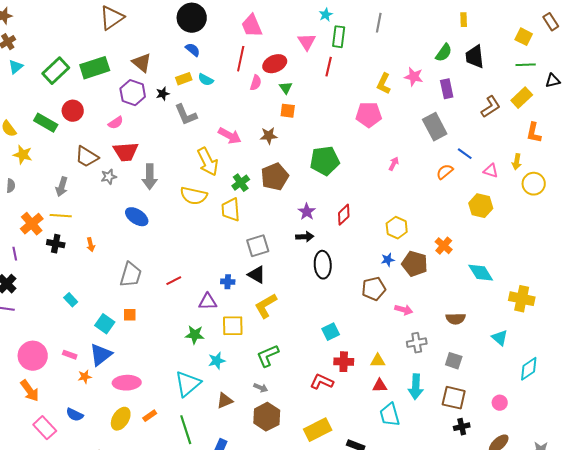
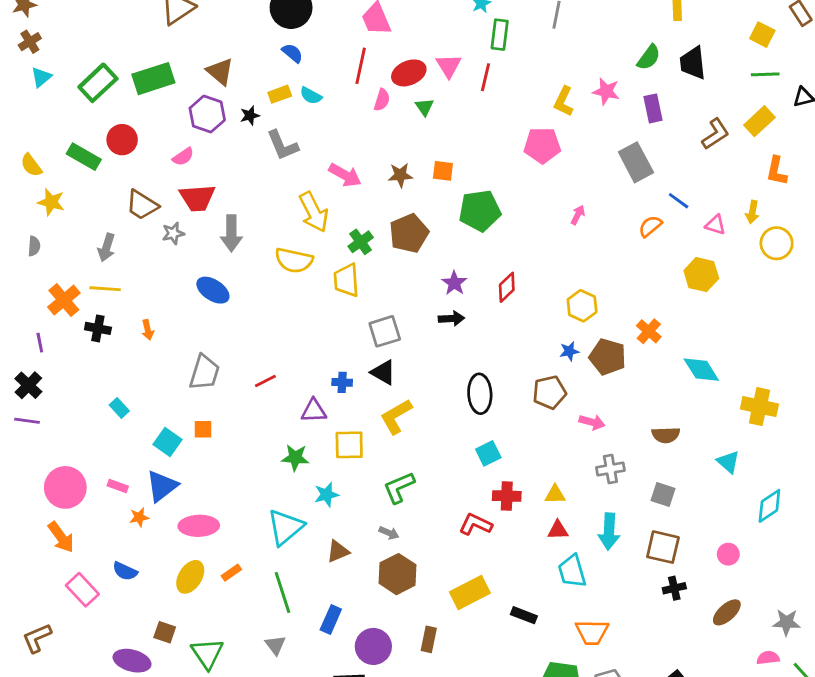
pink triangle: (307, 42) -> (449, 66), moved
orange square: (288, 111) -> (443, 171), moved
black ellipse: (323, 265) -> (480, 394), moved

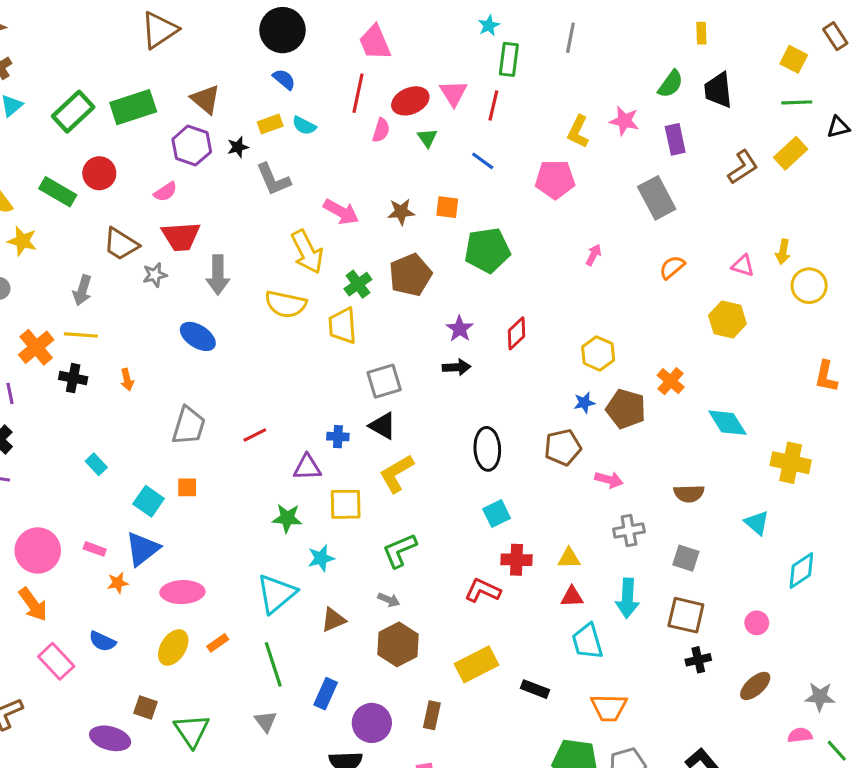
orange L-shape: (777, 171) -> (826, 377), moved
blue line: (679, 201) -> (483, 161), moved

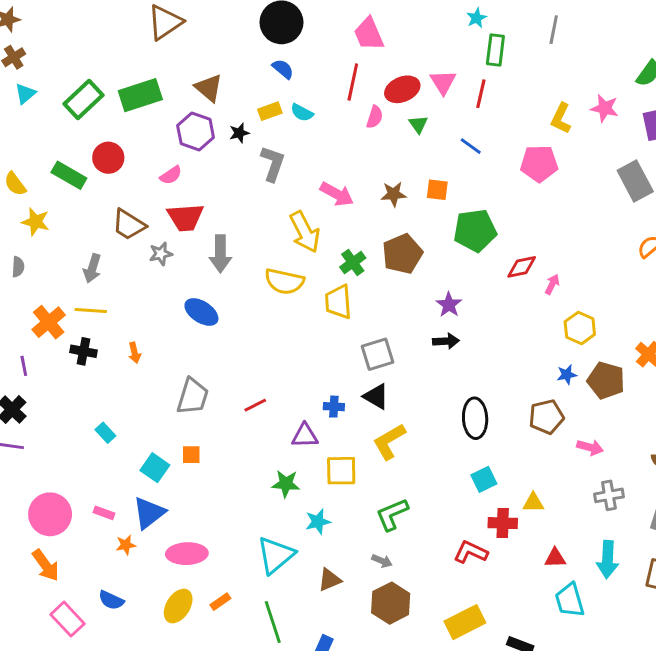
gray L-shape: (273, 179) -> (273, 164), turned -138
pink arrow: (594, 255) -> (552, 284), moved
red diamond: (517, 333) -> (522, 267), moved, turned 32
yellow triangle: (569, 558) -> (533, 503), moved

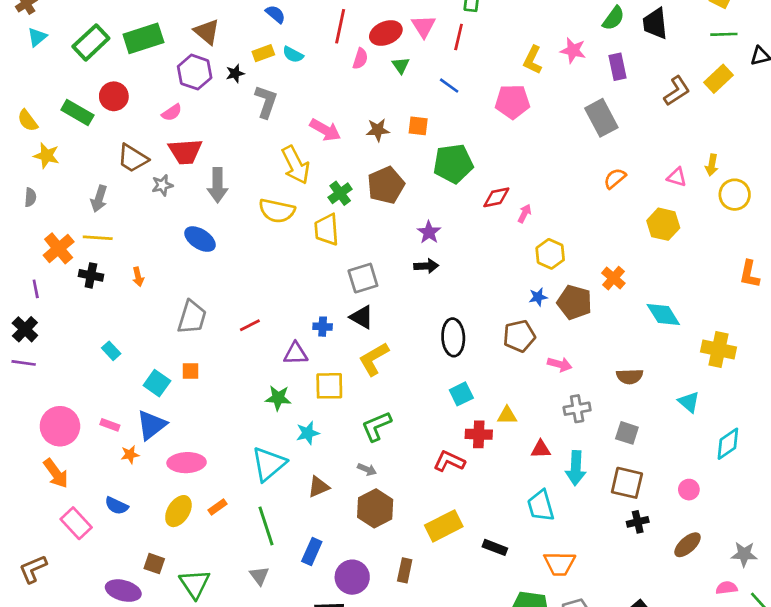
red triangle: (555, 558) -> (541, 449), moved

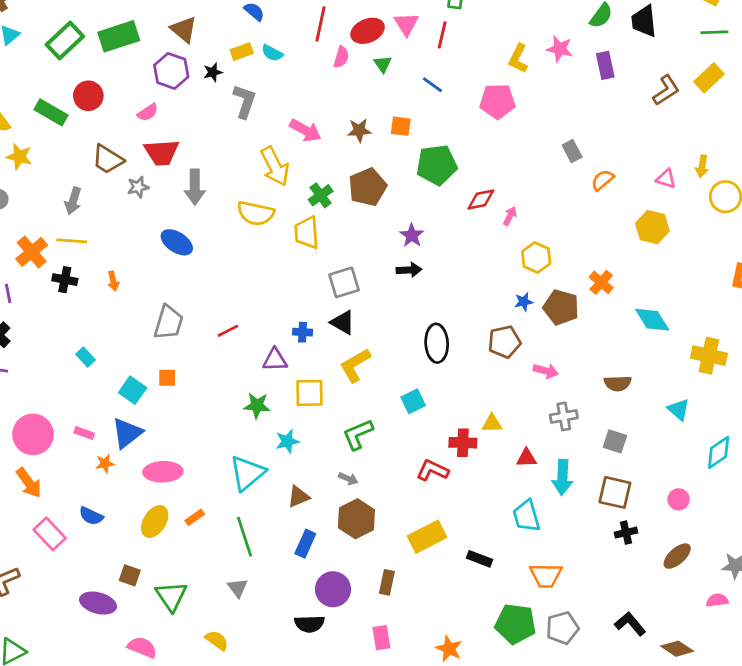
gray rectangle: (601, 118) -> (572, 151), moved, size x0.6
cyan square: (461, 394) -> (413, 401), moved
blue rectangle: (312, 551) -> (305, 544), moved

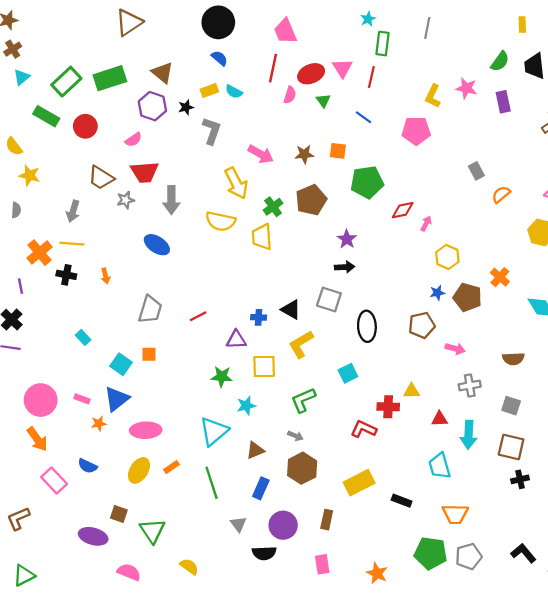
green rectangle: (51, 112) -> (46, 116), moved
gray square: (344, 282) -> (329, 299), moved, turned 35
gray triangle: (238, 588) -> (238, 524), moved

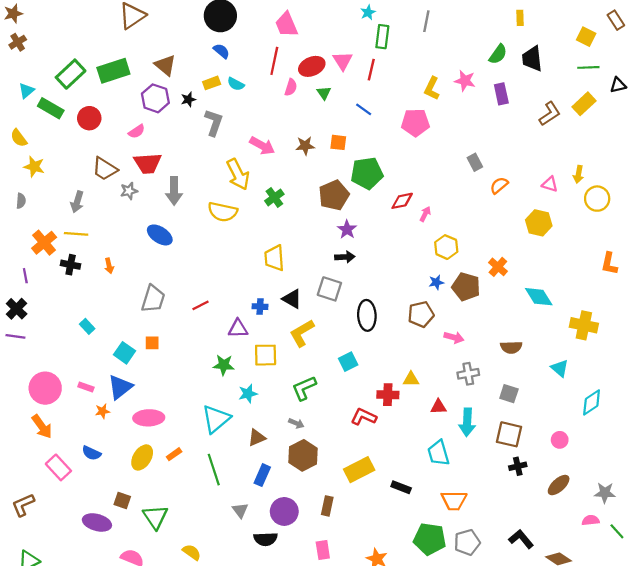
cyan triangle: (22, 77) -> (26, 91), moved
brown pentagon: (311, 200) -> (334, 195), moved
yellow trapezoid: (262, 237) -> (274, 258), moved

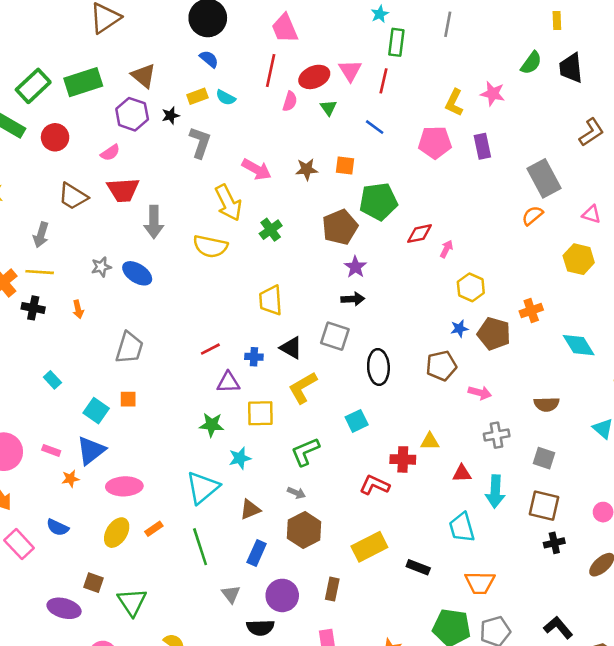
purple rectangle: (501, 94) -> (482, 146), moved
gray rectangle: (475, 162) -> (544, 178), moved, size x1.8
gray star: (129, 191) -> (101, 267), moved
orange cross: (498, 267) -> (531, 311), turned 30
red line: (201, 305) -> (210, 349), moved

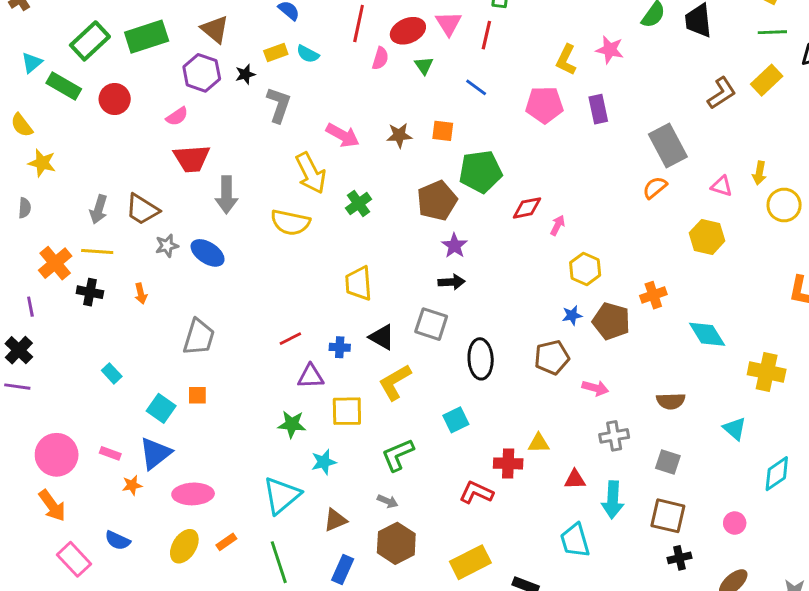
brown trapezoid: (73, 196) -> (142, 209), moved

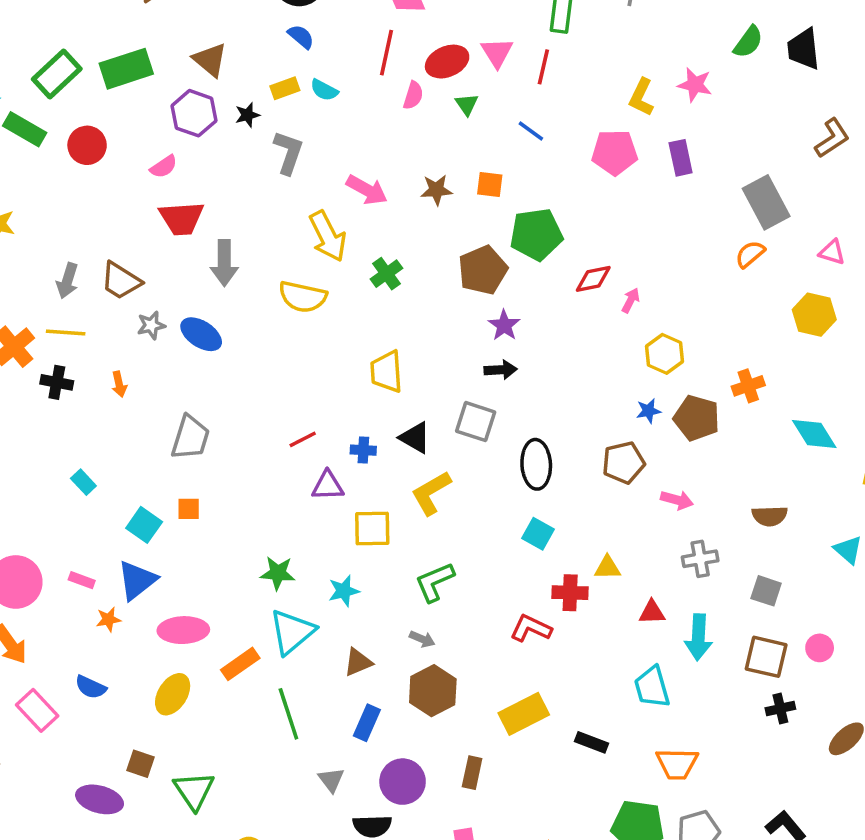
cyan square: (456, 420) -> (538, 534), moved, turned -35
green star: (292, 424) -> (278, 573), moved
pink circle: (735, 523) -> (820, 648), moved
orange rectangle: (226, 542) -> (240, 664), moved, size x1.5

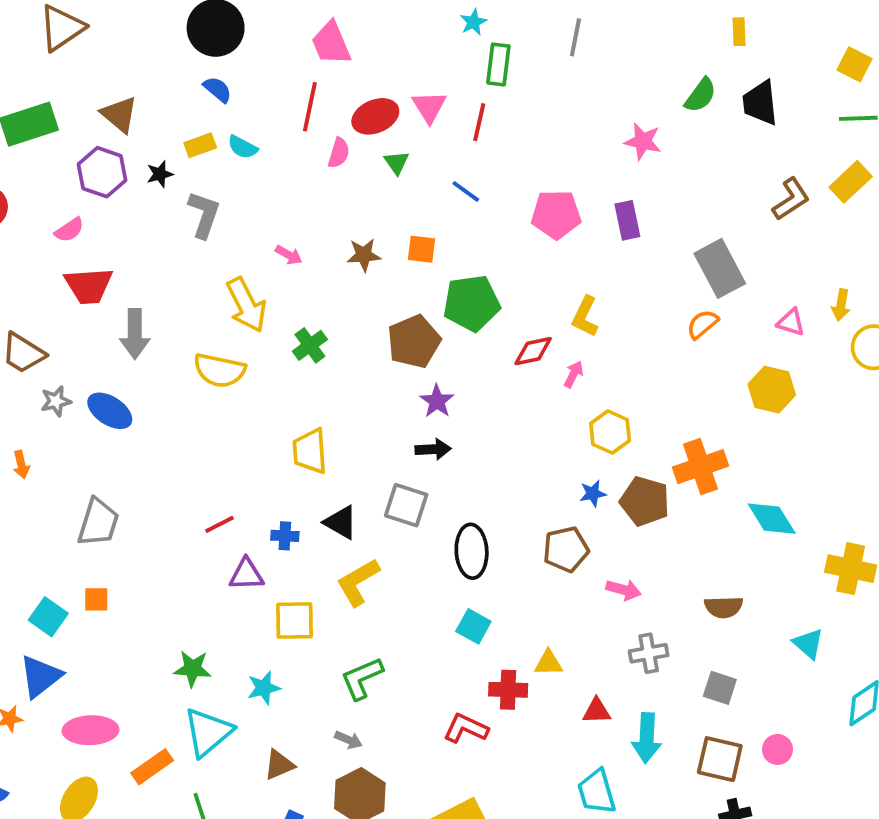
yellow L-shape: (641, 97) -> (585, 316), moved
pink arrow: (367, 190) -> (289, 255), size x0.6
orange cross: (748, 386) -> (701, 467), size x1.5

